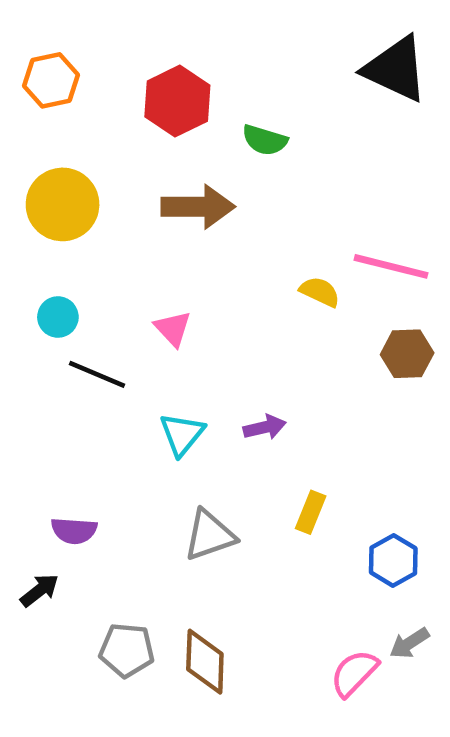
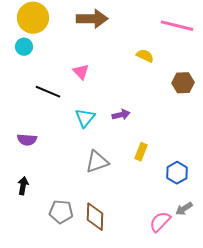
pink line: (391, 266) -> (177, 26), moved
cyan circle: (58, 317) -> (24, 47), moved
purple semicircle: (74, 531) -> (27, 140), moved
black arrow: (40, 590) -> (23, 186), turned -42

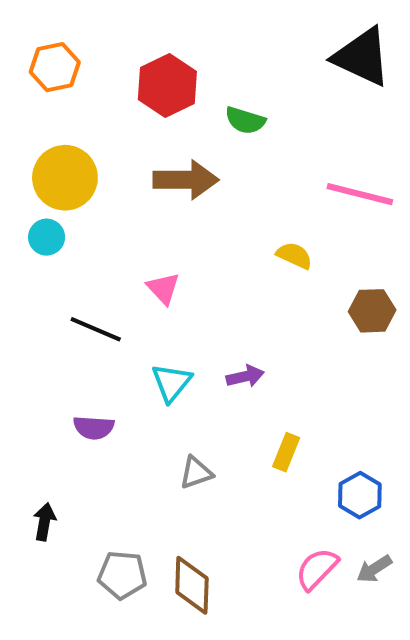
purple semicircle: (27, 140) -> (94, 428), moved
gray triangle: (97, 162) -> (196, 473), size x0.7
pink semicircle: (160, 222) -> (317, 569), moved

